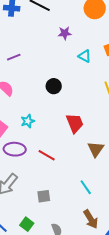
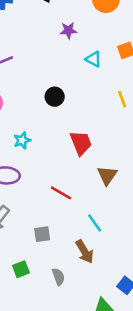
red line: (47, 155) -> (61, 193), moved
brown arrow: (91, 219) -> (85, 252), moved
green square: (27, 224) -> (21, 269), turned 32

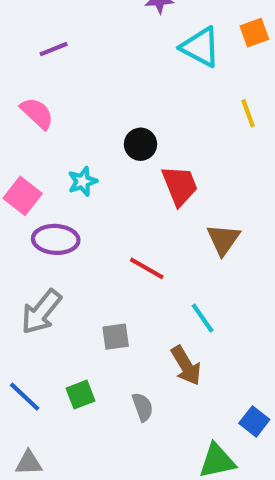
cyan triangle: (93, 59) -> (200, 47), size x1.5
black circle: (55, 97) -> (140, 144), moved

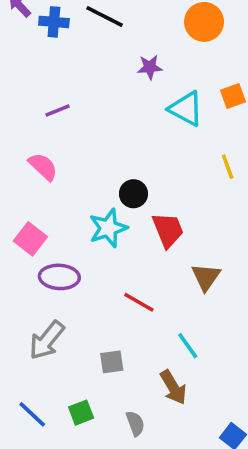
cyan star: (83, 181) -> (108, 228), moved, size x1.5

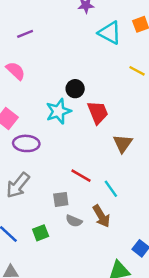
yellow line: (228, 167) -> (137, 71), turned -42
red line: (139, 302) -> (81, 176), moved
gray semicircle: (135, 423) -> (74, 221), moved, turned 133

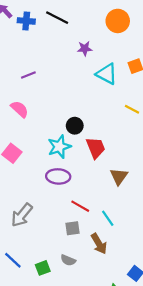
purple ellipse: (26, 143) -> (58, 176), moved
gray square: (61, 199) -> (73, 228), moved
gray semicircle: (74, 221) -> (68, 260), moved
green square: (41, 233) -> (43, 268), moved

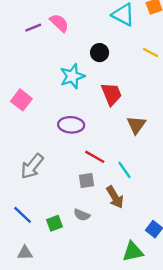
purple line: (28, 75) -> (33, 28), moved
pink semicircle: (20, 109) -> (59, 23), moved
black circle: (75, 126) -> (100, 53), moved
cyan star: (59, 147) -> (72, 76), moved

